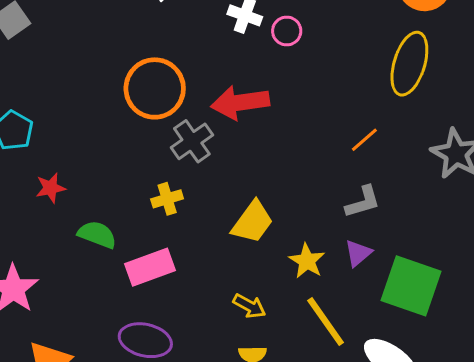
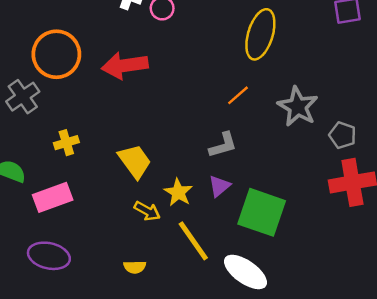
orange line: (364, 140) -> (238, 95), moved
gray cross: (192, 141) -> (23, 97), moved
yellow trapezoid: (253, 222) -> (135, 161), turned -72
yellow arrow: (249, 306) -> (147, 211), moved

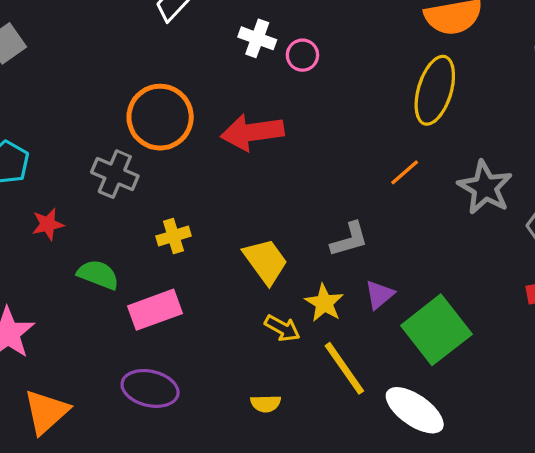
gray cross: (23, 97) -> (115, 174), turned -32
gray L-shape: (223, 145) -> (349, 239), moved
green square: (262, 212) -> (436, 330), turned 33

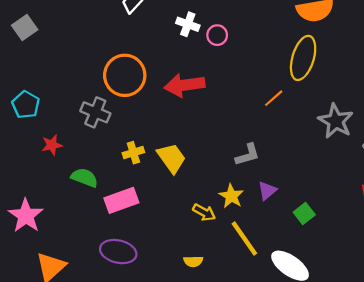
orange line: (405, 172) -> (274, 98), moved
yellow trapezoid: (266, 261) -> (171, 158), moved
green square: (436, 330) -> (304, 213), size x0.5

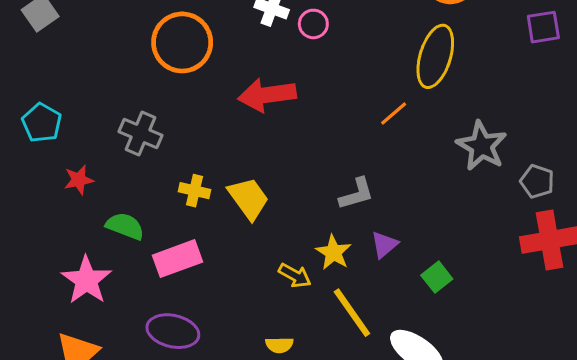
orange circle: (125, 75) -> (182, 42), moved
yellow cross: (133, 153) -> (194, 191), turned 30
pink star: (26, 216) -> (86, 280), moved

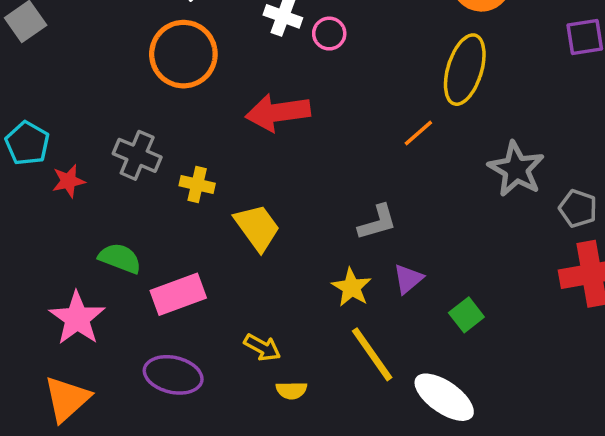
red star: (79, 180) -> (68, 181), moved
yellow cross: (194, 191) -> (197, 184), moved
yellow arrow: (295, 276) -> (262, 347), moved

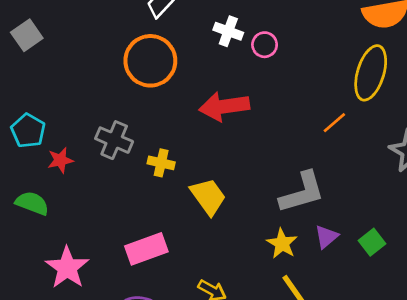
gray L-shape: (377, 222) -> (302, 192), size x1.5
green semicircle: (120, 258) -> (32, 203), moved
green square: (466, 315) -> (372, 242), moved

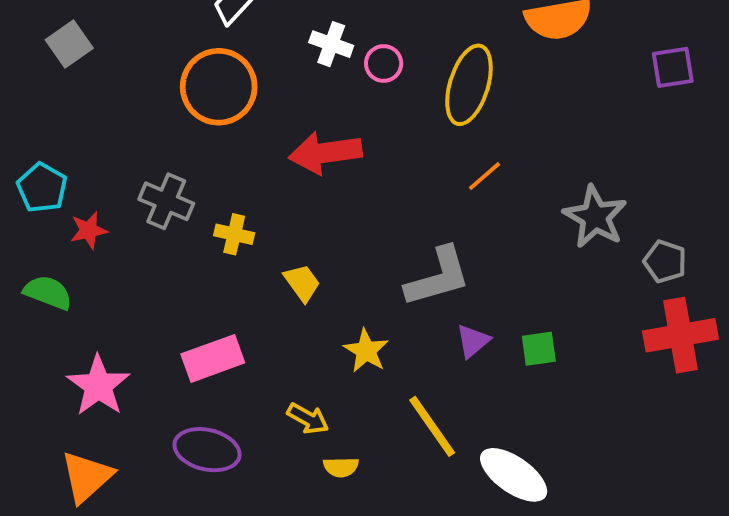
gray square: (27, 35) -> (69, 44), moved
yellow ellipse: (371, 73) -> (469, 85), moved
yellow trapezoid: (208, 196) -> (302, 283), size x0.7
green square: (372, 242) -> (539, 349), turned 30
yellow star: (282, 243) -> (366, 351), moved

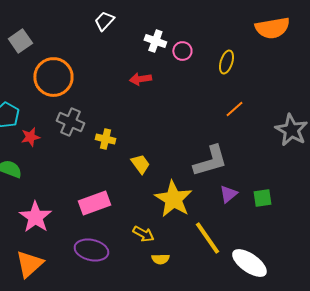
yellow ellipse: (469, 85) -> (226, 62), size x0.6
orange circle: (219, 87) -> (53, 77), moved
red arrow: (325, 153) -> (140, 79), moved, size x0.6
yellow star: (366, 351) -> (173, 199), size x1.6

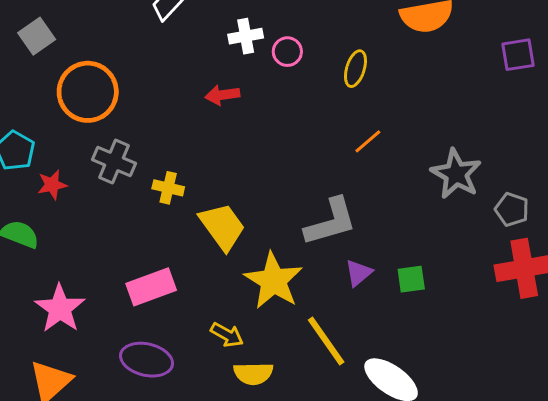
white cross: (155, 41) -> (246, 36), turned -30
yellow trapezoid: (140, 164) -> (222, 226), size x1.6
yellow semicircle: (160, 259) -> (253, 374), size x1.4

